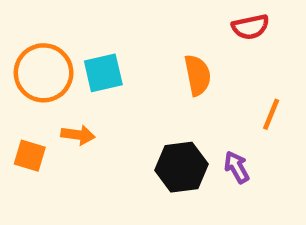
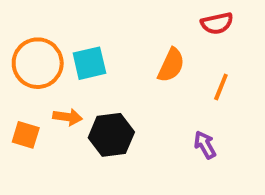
orange semicircle: (198, 75) -> (171, 65), turned 36
orange line: (271, 114) -> (221, 87), moved
black hexagon: (181, 167) -> (111, 135), moved

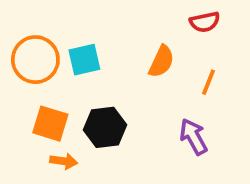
orange arrow: (68, 117) -> (64, 161), moved
orange square: (26, 135) -> (50, 124), moved, size x1.4
purple arrow: (205, 145) -> (193, 137), size x1.4

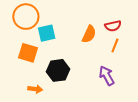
red semicircle: (205, 22) -> (113, 26), moved
orange circle: (35, 60) -> (26, 17), moved
orange square: (50, 124) -> (28, 53), moved

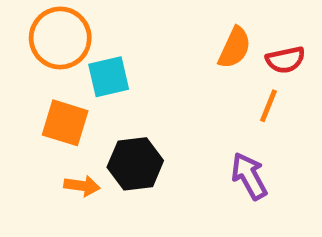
red semicircle: (113, 26) -> (285, 60), moved
orange semicircle: (89, 34) -> (235, 48), moved
orange arrow: (35, 89) -> (82, 186), moved

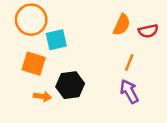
orange line: (268, 106) -> (129, 62), moved

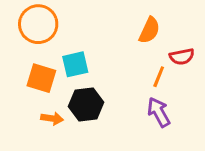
red semicircle: (148, 31) -> (182, 57), moved
cyan square: (56, 40) -> (75, 64), moved

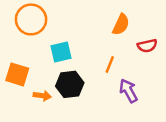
orange line: (159, 77) -> (110, 64), moved
orange square: (41, 78) -> (17, 74), moved

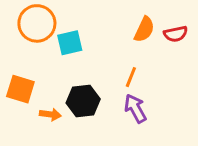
red semicircle: (147, 46) -> (176, 34), moved
cyan square: (61, 52) -> (70, 43), moved
purple arrow: (128, 91) -> (135, 108), moved

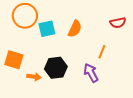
orange semicircle: (144, 29) -> (75, 29), moved
orange line: (131, 77) -> (102, 52), moved

